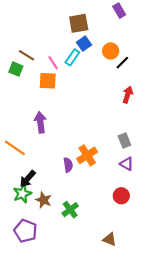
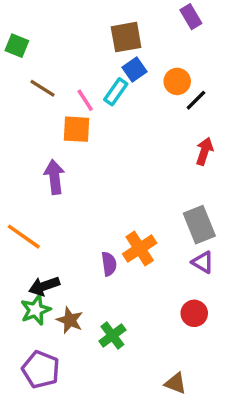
green square: (16, 69) -> (17, 46), moved
purple arrow: (40, 122) -> (54, 177), moved
gray rectangle: (124, 140) -> (199, 225), size x1.5
black arrow: (28, 179) -> (44, 286), turned 30

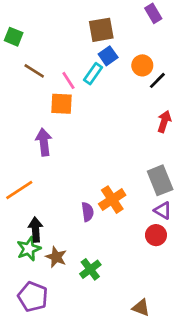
orange line: (24, 237) -> (19, 190), turned -68
black arrow: (44, 286) -> (36, 230), turned 105
red circle: (194, 313) -> (156, 235), moved

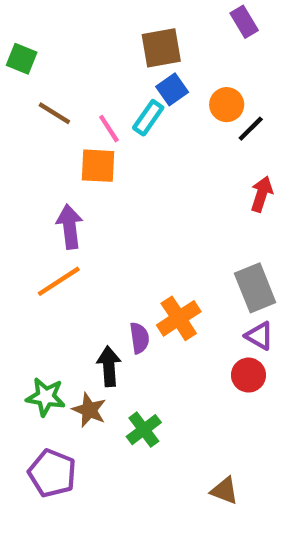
orange line: (19, 190) -> (59, 281), moved
black arrow: (36, 230) -> (109, 366), moved
green star: (29, 249) -> (46, 397), turned 30

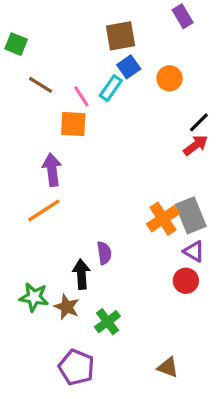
black line: (251, 129) -> (199, 122), moved
red arrow: (262, 194) -> (196, 145), turned 35
orange cross: (179, 318) -> (163, 219), moved
purple pentagon: (52, 473) -> (76, 367), moved

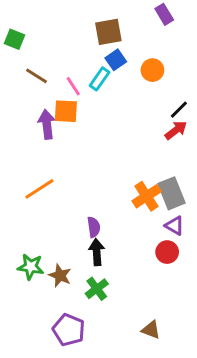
purple arrow: (52, 170) -> (47, 124), moved
black arrow: (81, 274) -> (97, 252), moved

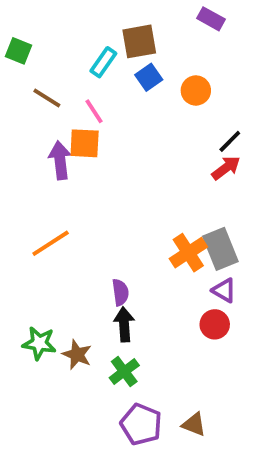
purple rectangle: (164, 14) -> (211, 19), turned -30
cyan rectangle: (100, 79) -> (103, 62), moved
purple pentagon: (69, 330) -> (141, 424), moved

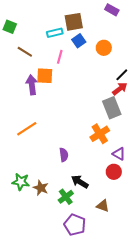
cyan rectangle: (103, 62) -> (55, 33), turned 42
pink line: (94, 111) -> (60, 57), moved, turned 48
gray rectangle: (220, 249) -> (112, 108), moved
black arrow: (124, 324) -> (80, 182), moved, turned -54
brown triangle: (194, 424) -> (103, 206), moved

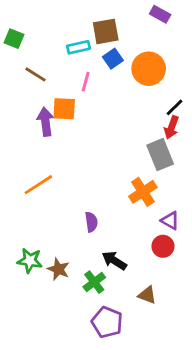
orange circle: (104, 48) -> (149, 69), size x1.5
red arrow: (120, 89) -> (172, 127), turned 147

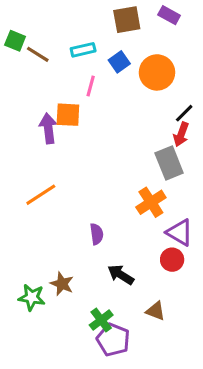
brown square: (106, 31) -> (127, 20), moved
brown line: (36, 74) -> (38, 54), moved
purple triangle: (170, 221) -> (180, 232), size x1.4
green star: (30, 261) -> (32, 297), moved
green cross: (94, 282) -> (101, 320), moved

